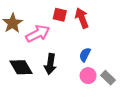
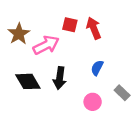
pink circle: (88, 76) -> (93, 102), moved

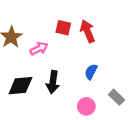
pink arrow: (46, 45) -> (39, 49), size x0.7
black diamond: (28, 81) -> (20, 86), turned -65

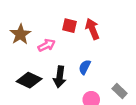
blue semicircle: (91, 72) -> (85, 67), moved
black diamond: (20, 86) -> (29, 80), turned 30

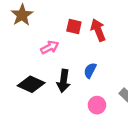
brown star: (20, 34) -> (22, 15), moved

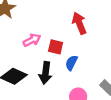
red square: (74, 27) -> (56, 47), moved

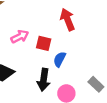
black arrow: (45, 73) -> (44, 80), moved

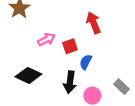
red square: (44, 43) -> (70, 46), turned -32

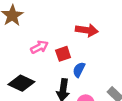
red arrow: (93, 23) -> (87, 30), turned 120

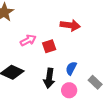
blue semicircle: (79, 70) -> (71, 68), moved

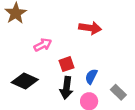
red square: (49, 46) -> (66, 64), moved

